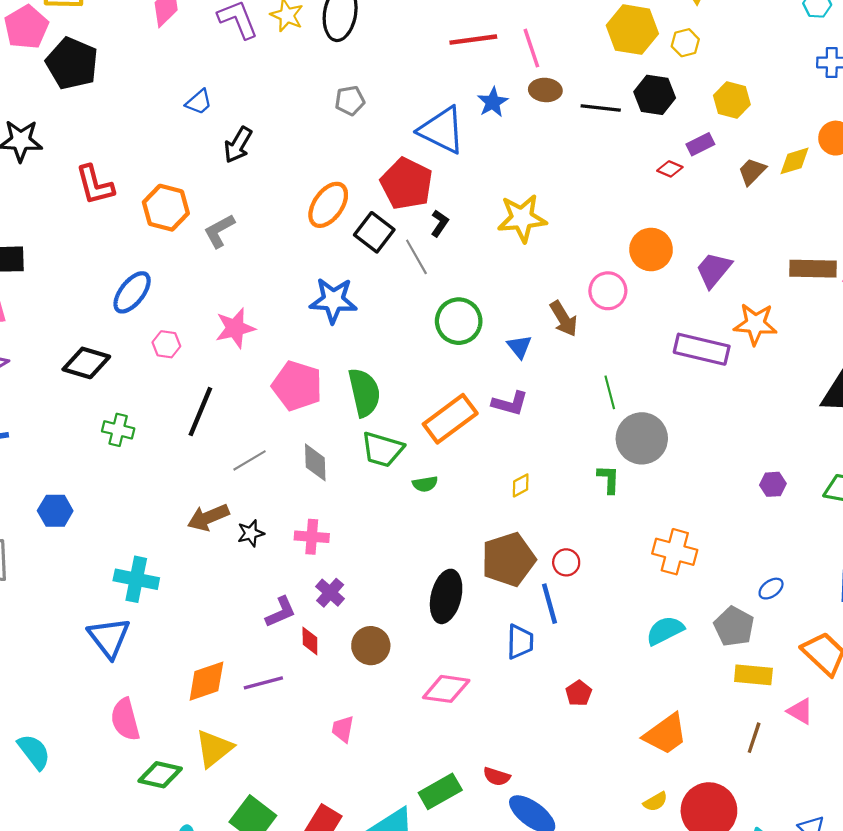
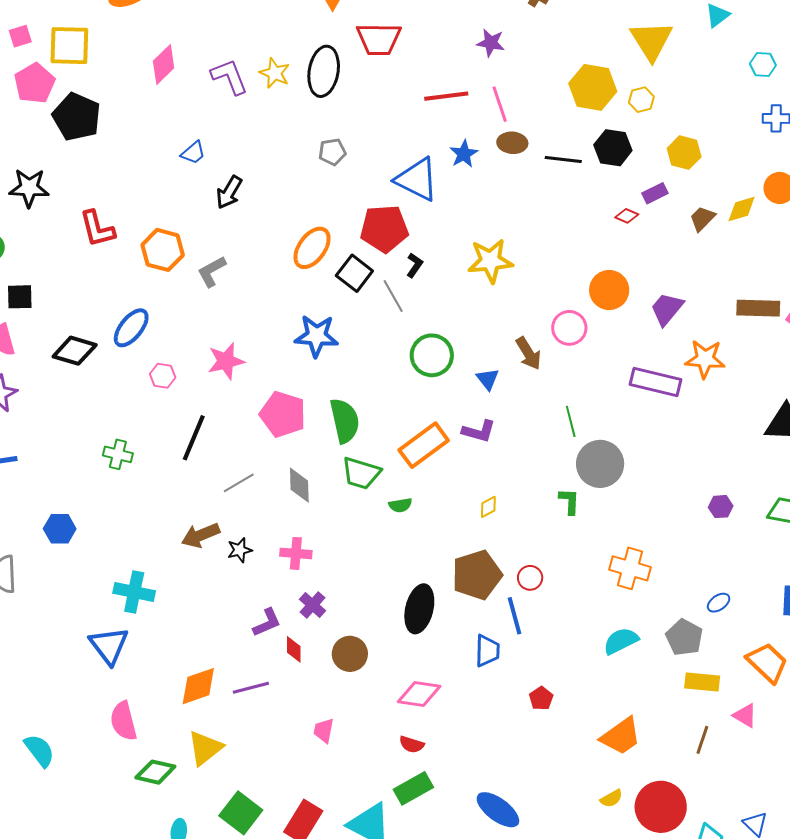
red pentagon: (407, 184) -> (384, 229), turned -30
black diamond: (86, 363) -> (75, 351), moved
red semicircle: (497, 777) -> (412, 744), moved

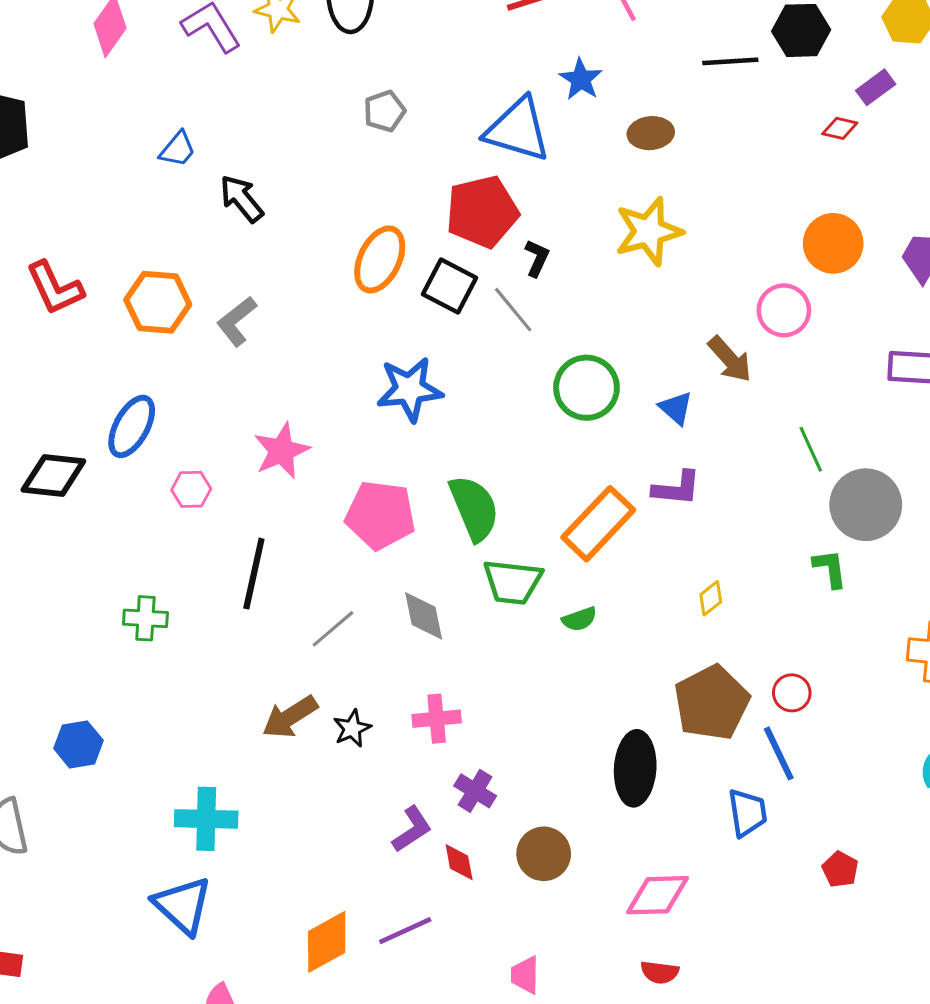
brown ellipse: (512, 143) -> (651, 133), moved
black arrow: (229, 192) -> (242, 199), turned 120

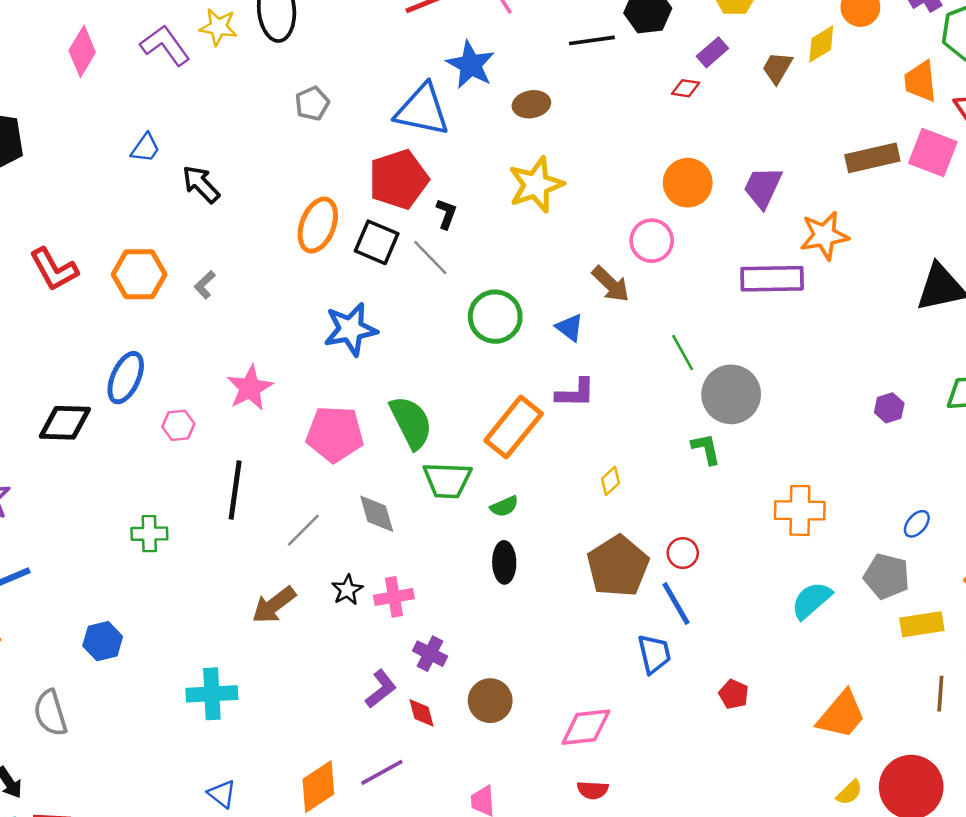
blue star: (581, 79) -> (471, 65), size x1.4
gray L-shape: (237, 321) -> (205, 285), size x0.7
black star: (352, 728) -> (347, 590), moved
black ellipse: (635, 768) -> (504, 562), moved, size x0.7
blue triangle: (183, 905) -> (222, 794), moved, size x0.6

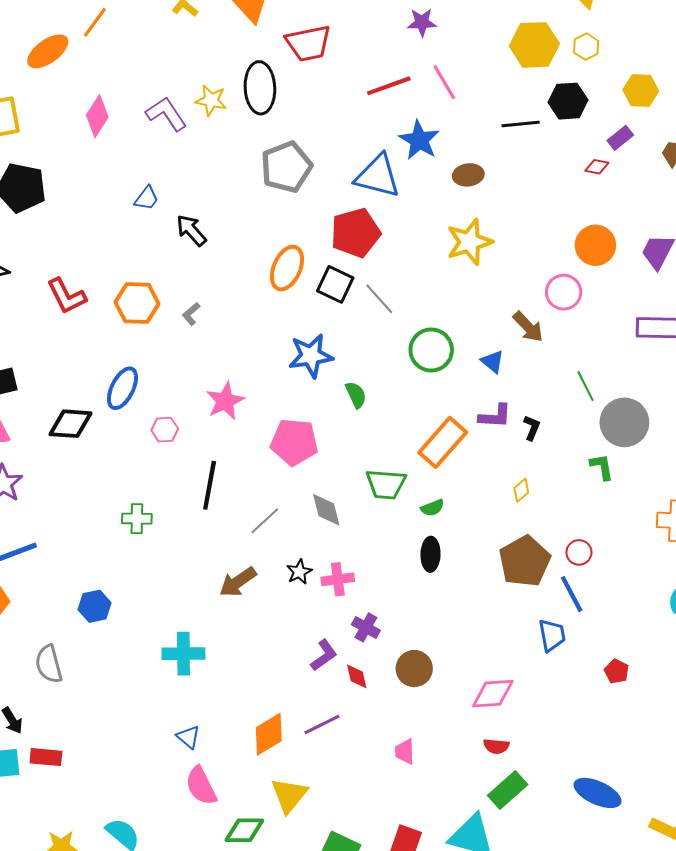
gray pentagon: (312, 103) -> (286, 167), size x1.8
black L-shape: (446, 214) -> (532, 428), moved
green semicircle: (411, 422) -> (356, 395), moved, size x0.6

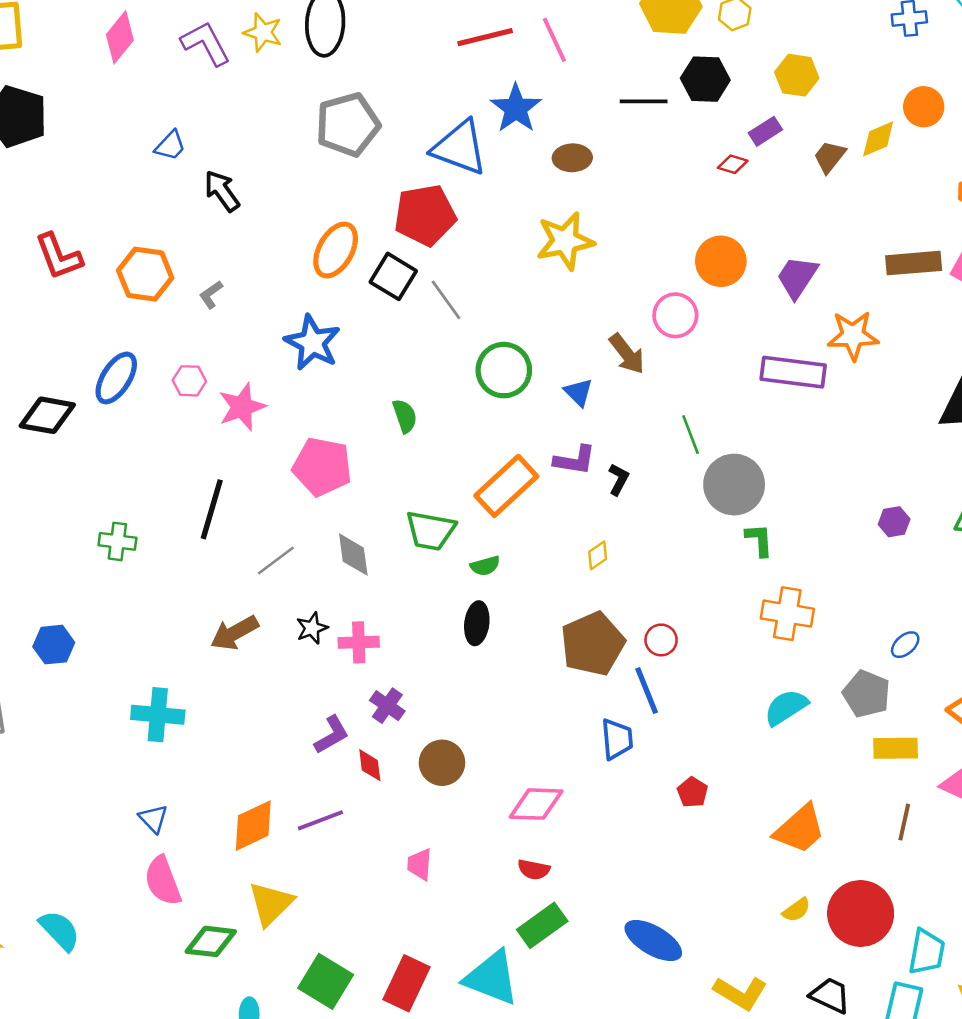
blue star: (311, 356) -> (312, 343), moved, turned 30
pink hexagon: (165, 430) -> (189, 381), moved
green L-shape: (602, 467) -> (759, 540), moved

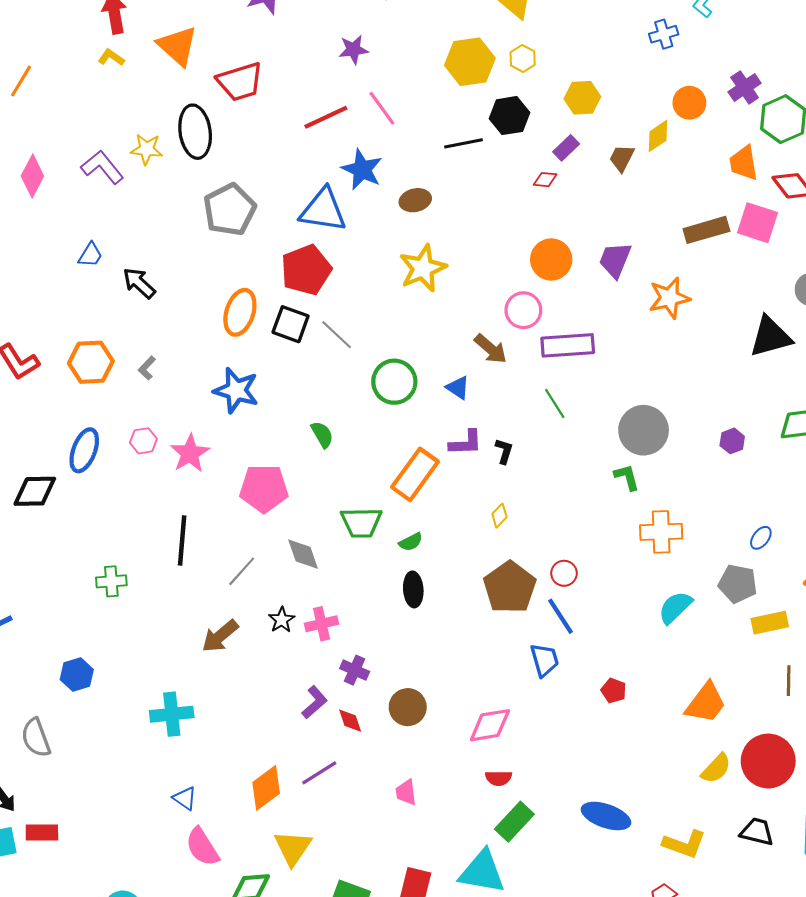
purple rectangle: (793, 372) -> (568, 345), moved
gray circle: (734, 485) -> (644, 430), moved
yellow semicircle: (796, 910) -> (716, 768), size x1.4

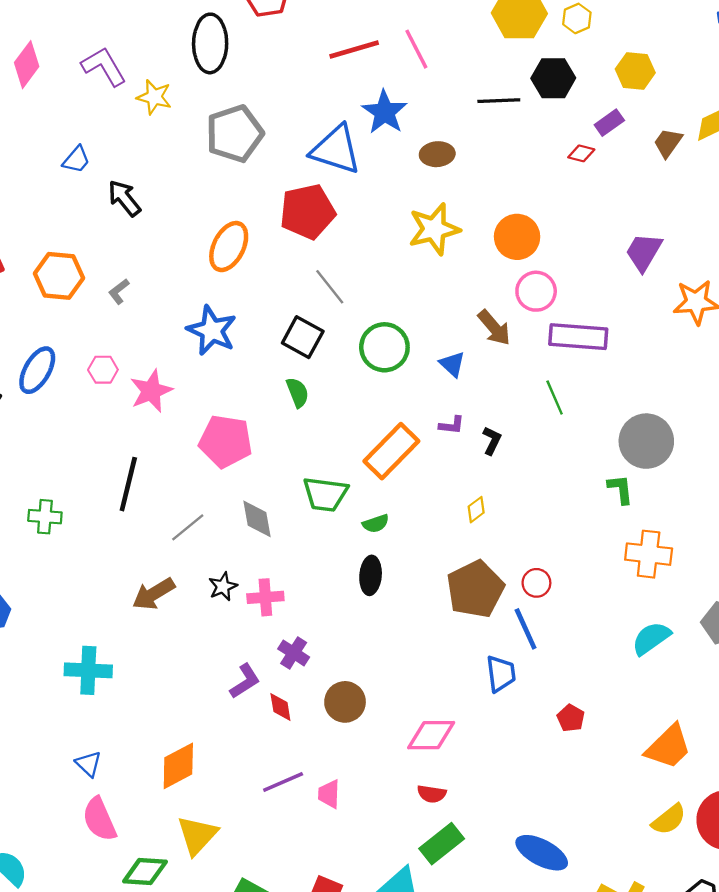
yellow star: (147, 149) -> (154, 97), moved
orange circle: (551, 259) -> (517, 237), moved
black square: (291, 324) -> (303, 337), moved
purple L-shape: (466, 443) -> (452, 425), size x0.7
purple line: (319, 773) -> (283, 782), moved

